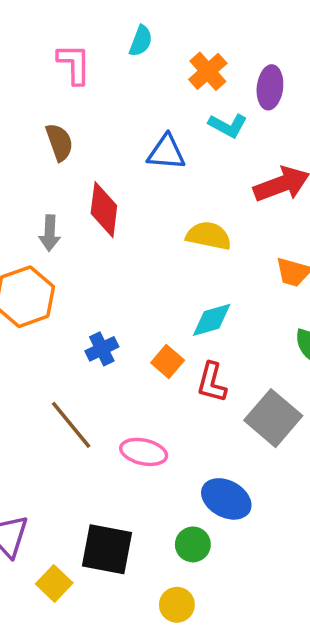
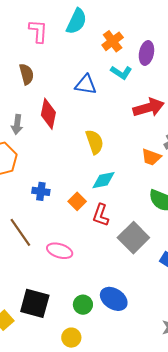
cyan semicircle: (141, 41) -> (76, 21), size x1.5
yellow semicircle: (209, 236) -> (95, 142), moved, turned 55
blue cross: (102, 349) -> (41, 191), turned 30
blue ellipse: (226, 499) -> (114, 299), moved

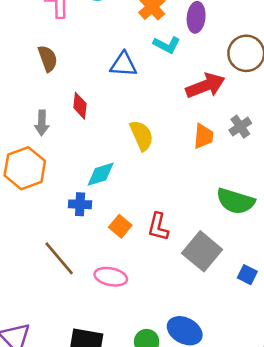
red diamond: (48, 114) -> (80, 106), size x0.7
orange trapezoid: (151, 157) -> (203, 136), moved, turned -100
cyan diamond: (104, 180) -> (101, 174), moved
orange square: (77, 201) -> (120, 226), moved

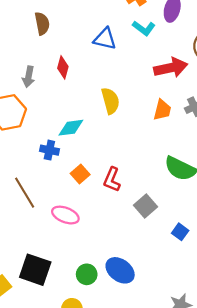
gray square: (202, 251) -> (145, 206), size x0.7

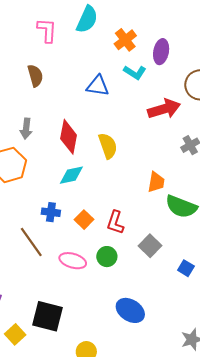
red diamond: (63, 67) -> (69, 137), moved, size x1.5
orange trapezoid: (162, 110) -> (156, 182), moved
blue cross: (49, 150) -> (51, 212), moved
green circle: (87, 274) -> (107, 257), moved

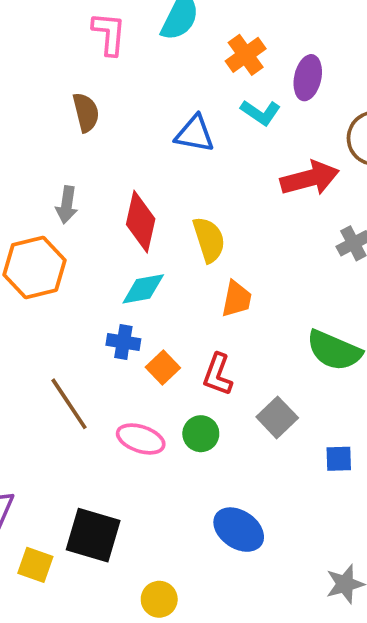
orange trapezoid: (156, 182) -> (237, 299), moved
blue cross: (51, 212) -> (123, 342), moved
blue square: (186, 268) -> (339, 459), turned -35
yellow square: (15, 334) -> (35, 565), turned -30

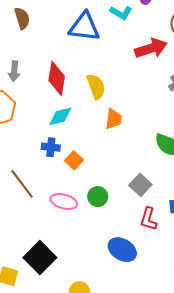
blue triangle: (195, 134) -> (84, 27), size x1.4
red L-shape: (218, 375) -> (149, 219), moved
black square: (93, 535) -> (40, 258), turned 32

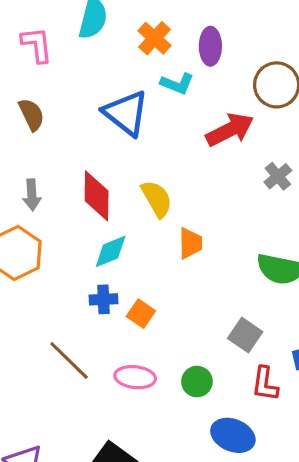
blue triangle: (84, 27) -> (126, 113), turned 40
green circle: (98, 197) -> (197, 382), moved

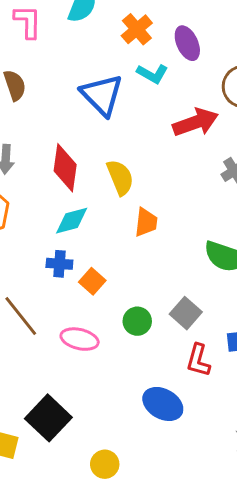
purple ellipse: (210, 46) -> (187, 43), turned -32
green circle: (197, 382) -> (137, 321), moved

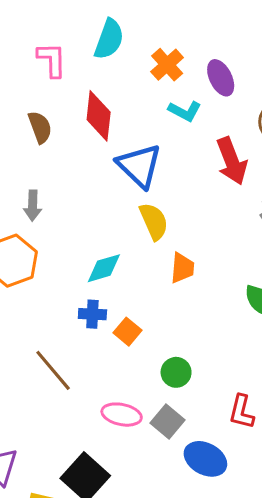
blue triangle: (102, 95) -> (139, 166), moved
red arrow: (196, 122) -> (232, 161), turned 90
red diamond: (65, 168) -> (99, 116), moved
gray square: (186, 313) -> (168, 421), moved
pink ellipse: (80, 339) -> (122, 415), moved

